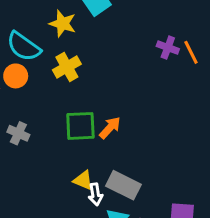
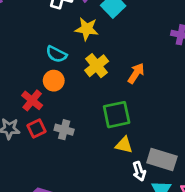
cyan semicircle: (24, 47) -> (56, 54), size x0.7
orange arrow: (110, 128) -> (136, 73), moved
yellow triangle: (83, 180) -> (124, 145), moved

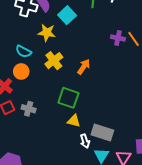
green square: (117, 115) -> (68, 98), turned 30

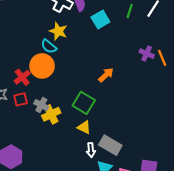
yellow star: (47, 33) -> (58, 31), moved
yellow cross: (54, 61) -> (51, 114), moved
orange circle: (21, 71) -> (42, 66), size x1.5

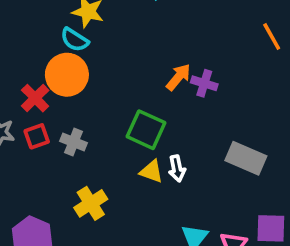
purple cross: (147, 54) -> (204, 83), moved
yellow cross: (51, 114) -> (91, 203), moved
gray rectangle: (110, 145) -> (246, 158), moved
white arrow: (91, 150) -> (177, 169), moved

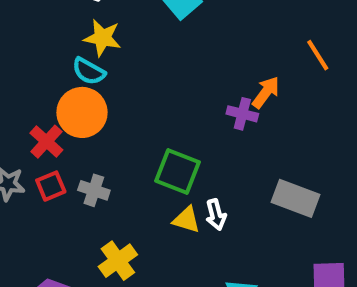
orange arrow: (178, 77) -> (266, 92), moved

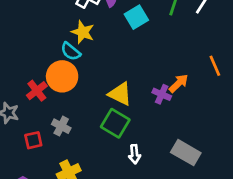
red square: (51, 186) -> (33, 140), moved
yellow triangle: (187, 220) -> (120, 94), moved, size x1.4

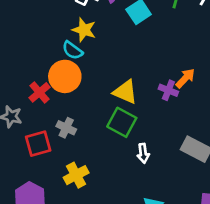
red square: (33, 140) -> (38, 144), size x1.4

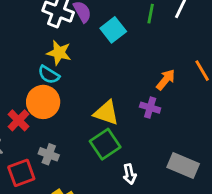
orange arrow: (185, 78) -> (166, 80), moved
green square: (122, 122) -> (105, 144), turned 32

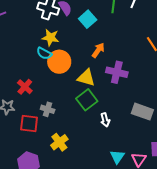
orange arrow: (166, 80) -> (98, 50), moved
orange circle: (43, 102) -> (59, 62), moved
purple cross: (150, 108) -> (117, 72), size x1.5
red square: (21, 173) -> (29, 124), turned 30

